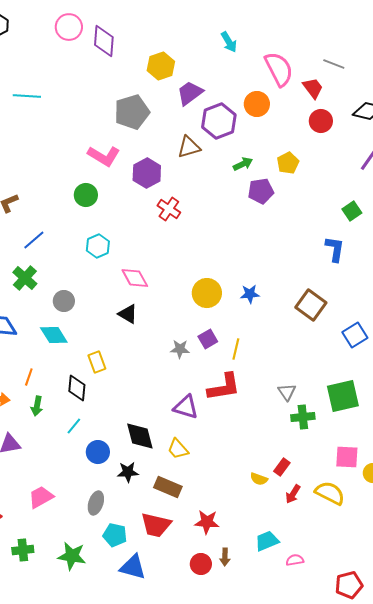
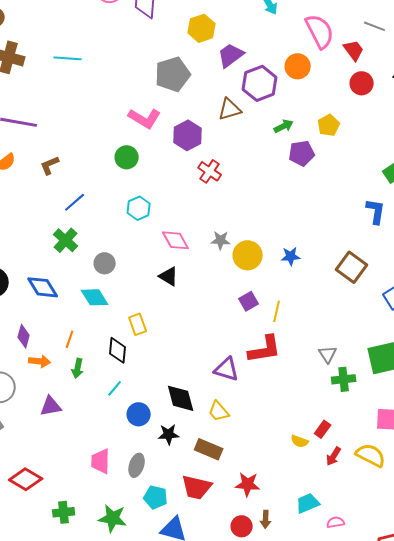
gray star: (180, 349) -> (221, 240), moved
pink trapezoid: (41, 497) -> (101, 461), moved, turned -60

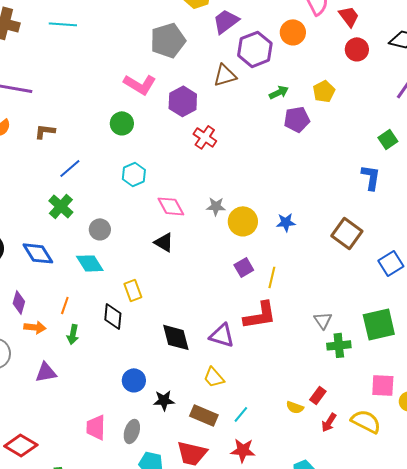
brown L-shape: (50, 165) -> (45, 131), turned 30
cyan line: (115, 388) -> (241, 414), moved
black diamond: (181, 398) -> (176, 337), moved

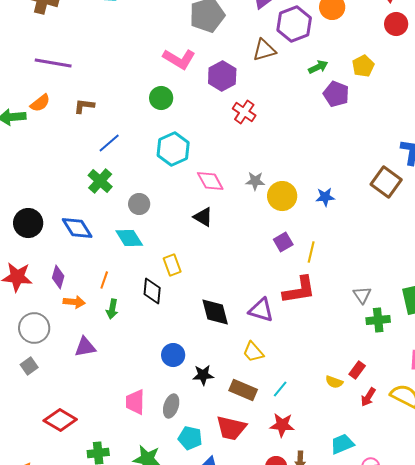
purple pentagon: (297, 119) -> (336, 94), turned 30
cyan hexagon: (134, 174) -> (173, 149), size x1.4
brown square: (347, 233) -> (386, 182), moved

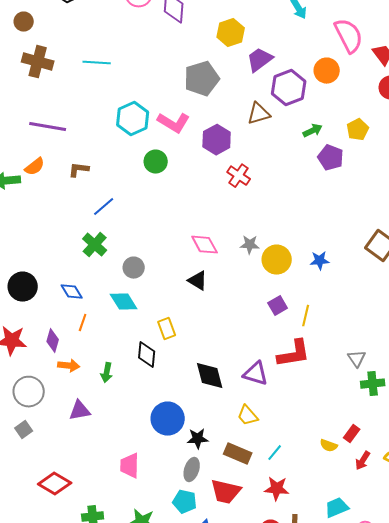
cyan hexagon: (173, 149) -> (133, 119), moved
blue diamond: (77, 228) -> (72, 292), size x0.7
orange line: (104, 280) -> (83, 323), moved
blue circle: (173, 355) -> (168, 419), size x1.4
gray ellipse: (171, 406) -> (192, 470), moved

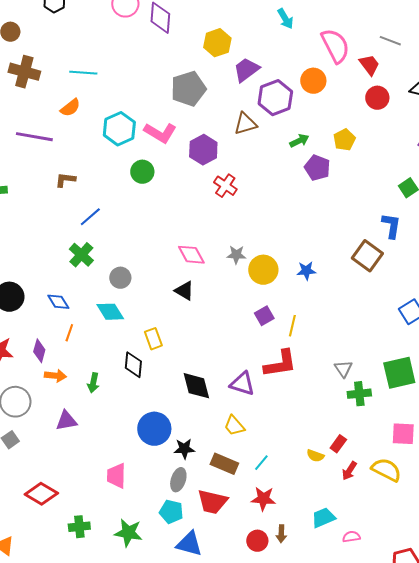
orange semicircle: (35, 167) -> (70, 108), moved

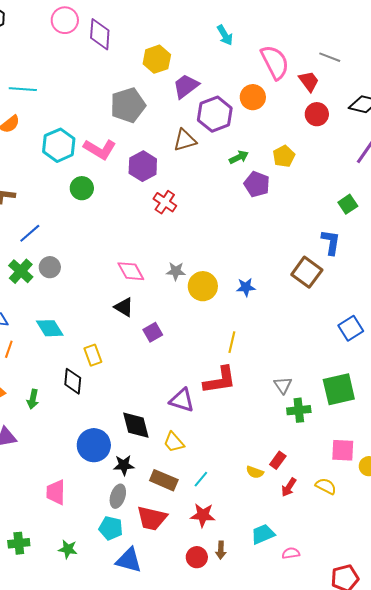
gray circle: (120, 278) -> (50, 267), moved
purple square: (264, 316) -> (153, 332), moved
black diamond: (196, 386) -> (136, 425), moved
yellow semicircle: (386, 470) -> (326, 486), size x0.7
green star: (128, 533) -> (68, 549), size x0.7

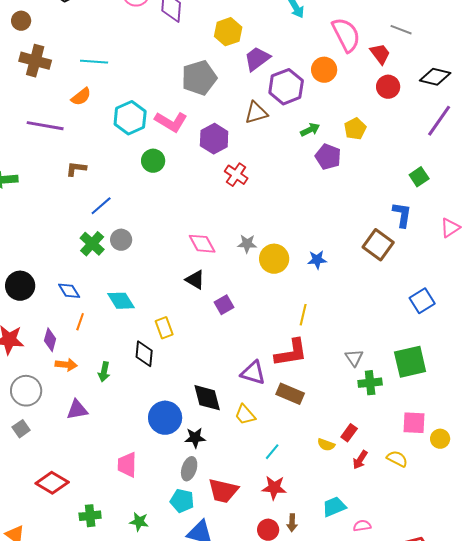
brown rectangle: (164, 480) -> (290, 394), moved

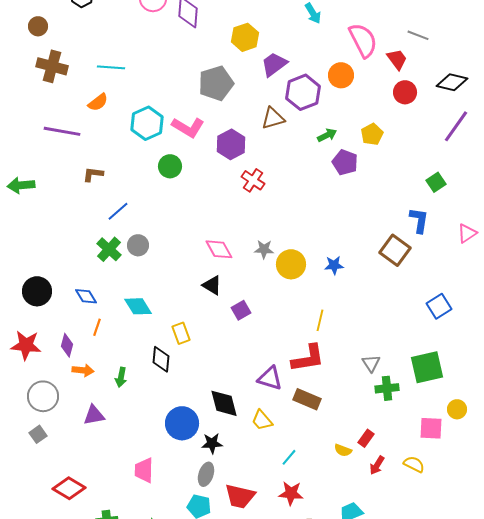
yellow circle: (440, 439) -> (457, 409), moved

